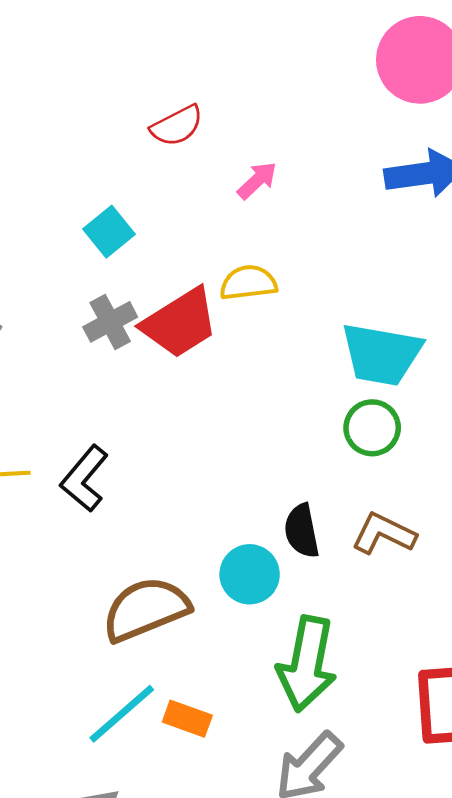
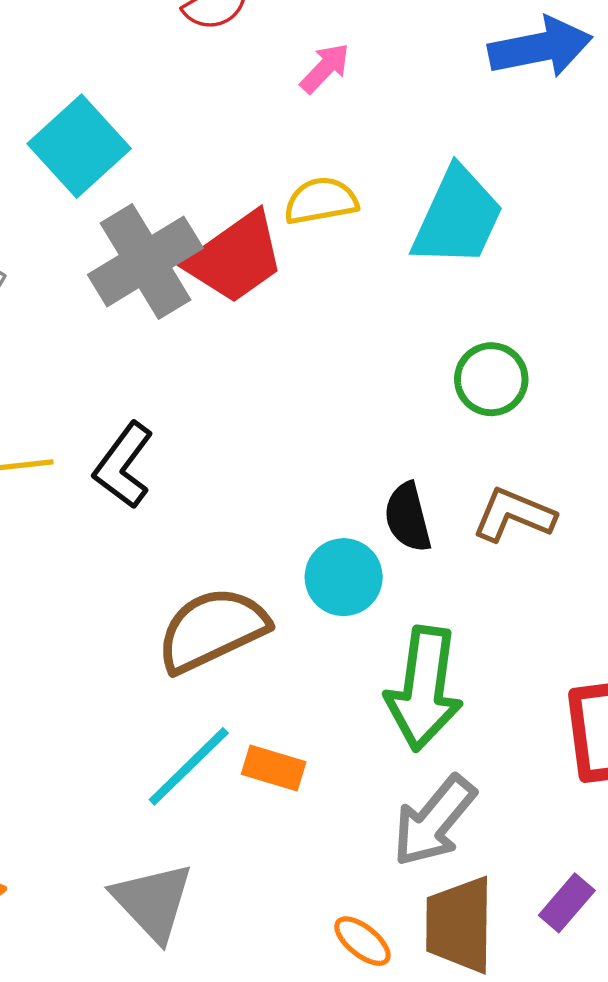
cyan square: (109, 232) -> (79, 146), moved, size x1.5
gray cross: (110, 322) -> (145, 261), size x1.6
cyan trapezoid: (381, 354) -> (457, 217), moved, turned -72

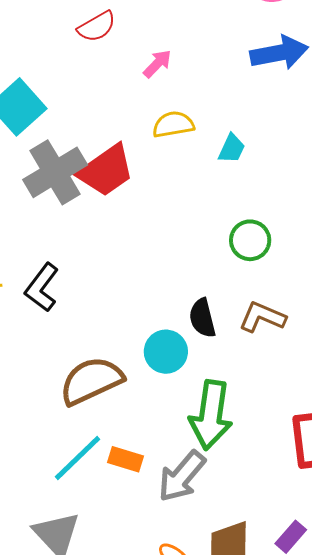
yellow semicircle: (321, 201) -> (173, 124), moved
cyan trapezoid: (457, 217) -> (232, 149), size x0.5
gray arrow: (434, 821) -> (182, 476), moved

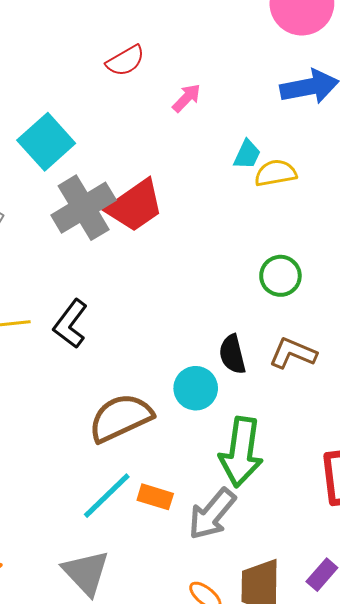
yellow semicircle: (173, 124) -> (276, 173), moved
cyan trapezoid: (232, 149) -> (247, 154), moved

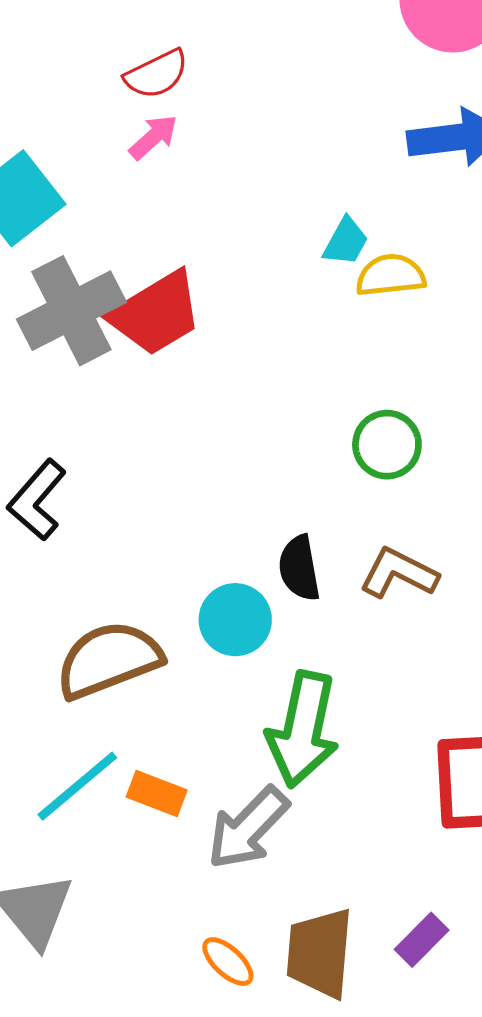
pink arrow: (187, 98) -> (153, 137), moved

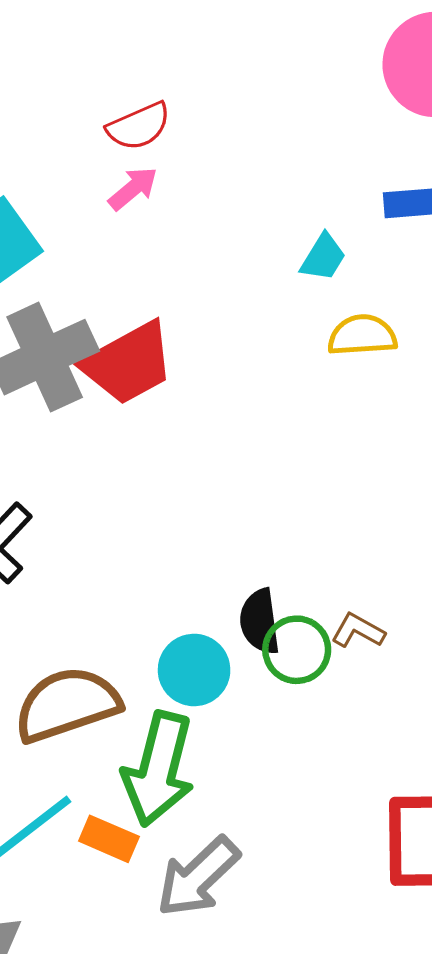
cyan trapezoid: (346, 242) -> (323, 257), moved
green circle: (387, 445) -> (297, 650), moved
brown L-shape: (399, 573) -> (358, 631), size x0.7
green arrow: (303, 729) -> (158, 769), moved

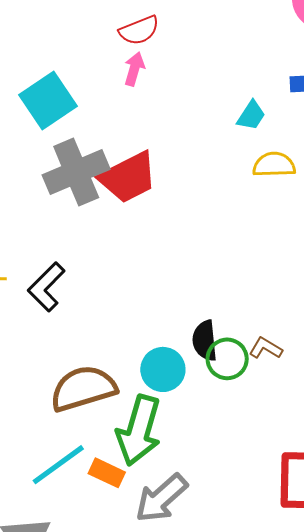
pink arrow: (133, 188) -> (134, 69), turned -36

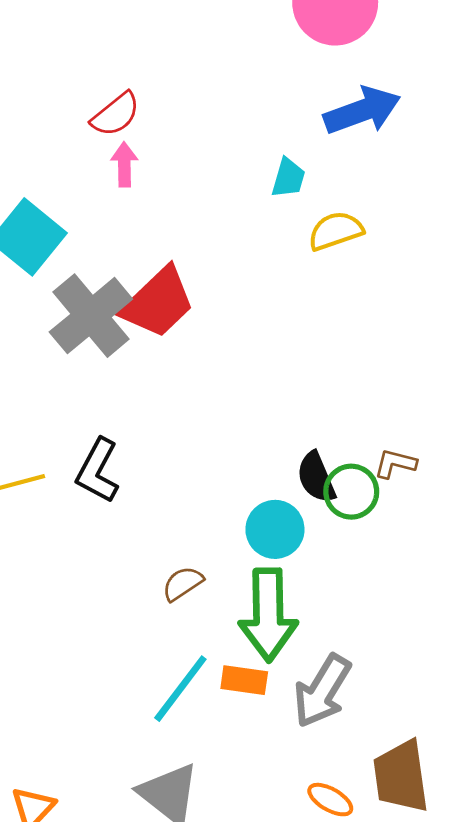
brown semicircle: (83, 388) -> (183, 584), size x0.5

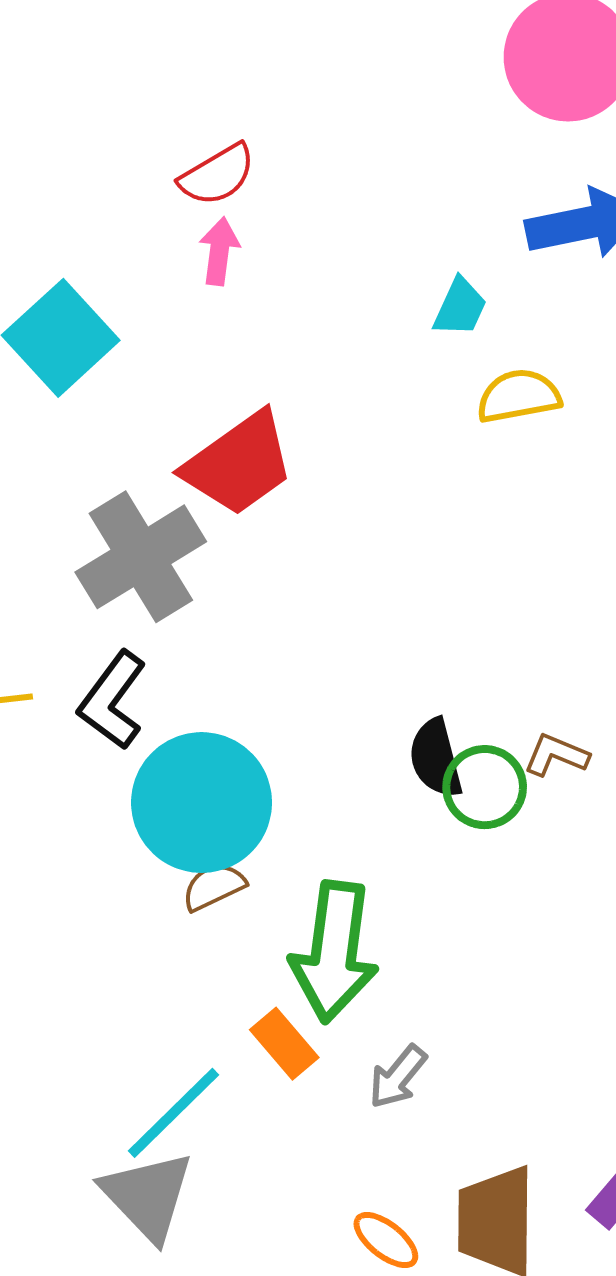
gray cross: (91, 316) -> (141, 557), moved
cyan circle: (275, 529) -> (202, 803), moved, size x1.6
orange rectangle: (244, 680) -> (284, 1044), turned 33
cyan line: (180, 689) -> (173, 1113), moved
gray arrow: (322, 691) -> (398, 1077), size x0.6

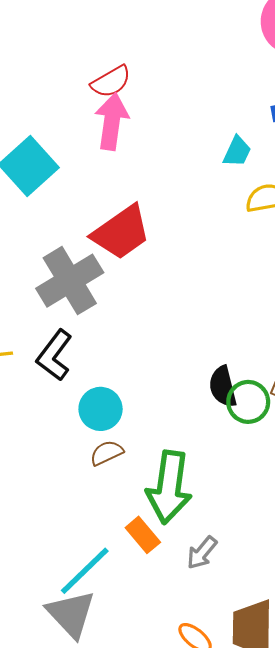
pink arrow: (219, 251) -> (112, 121), size x1.6
cyan circle: (202, 803) -> (101, 409), size x0.6

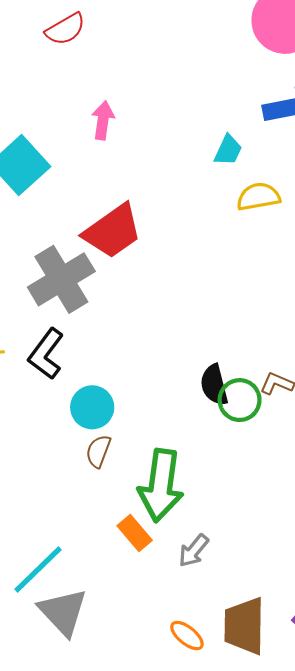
red semicircle: (111, 82) -> (65, 29), moved
pink arrow: (112, 121) -> (103, 120), size x0.7
brown semicircle: (107, 453) -> (98, 451), turned -44
cyan line: (85, 571) -> (38, 570), moved

